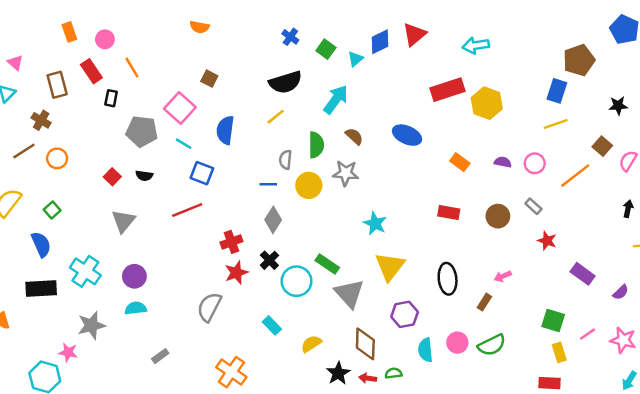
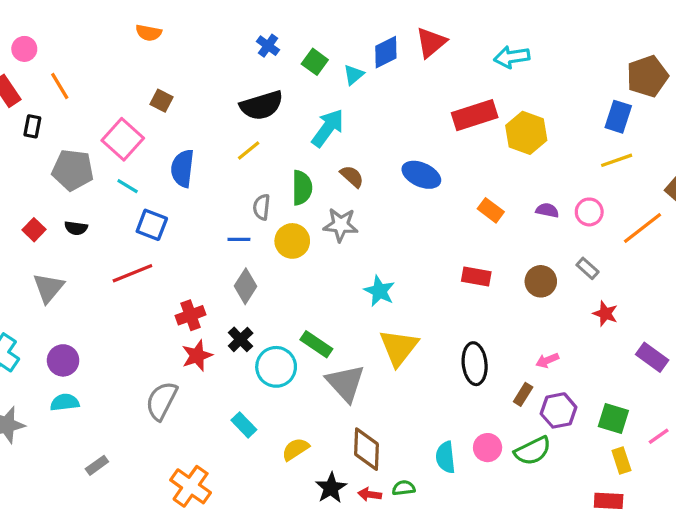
purple hexagon: (405, 314) -> (559, 410), moved

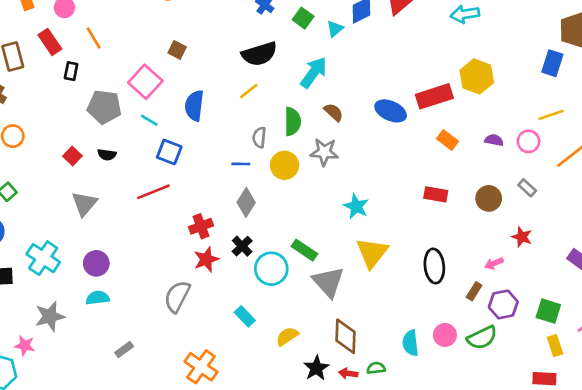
red rectangle: (475, 115) -> (434, 96), moved
yellow line: (617, 160) -> (551, 115), moved
red star: (605, 314) -> (522, 237), moved

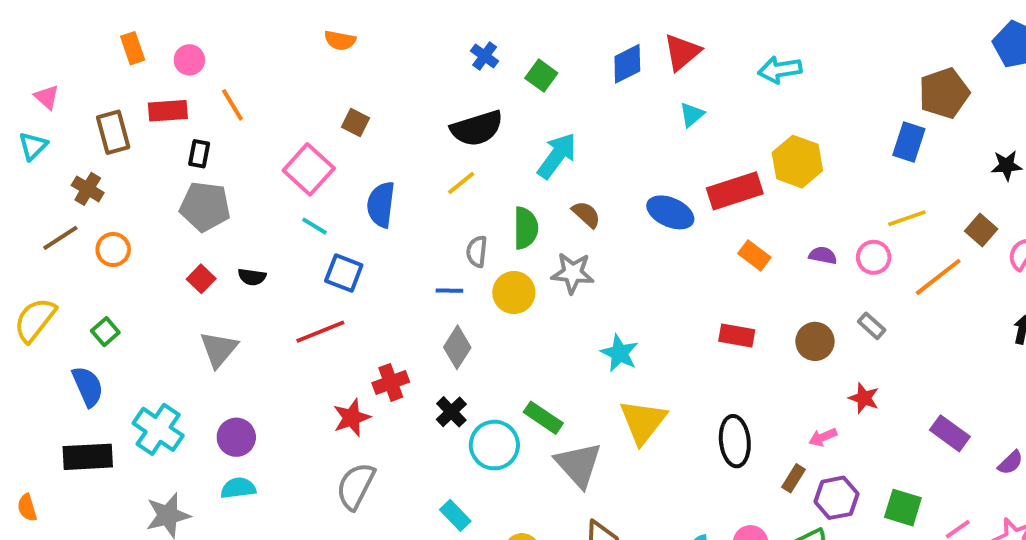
cyan triangle: (335, 29) -> (692, 115), moved
red rectangle: (50, 42) -> (168, 111), turned -60
gray pentagon: (104, 107) -> (205, 207), moved
red star: (206, 259) -> (352, 418), moved

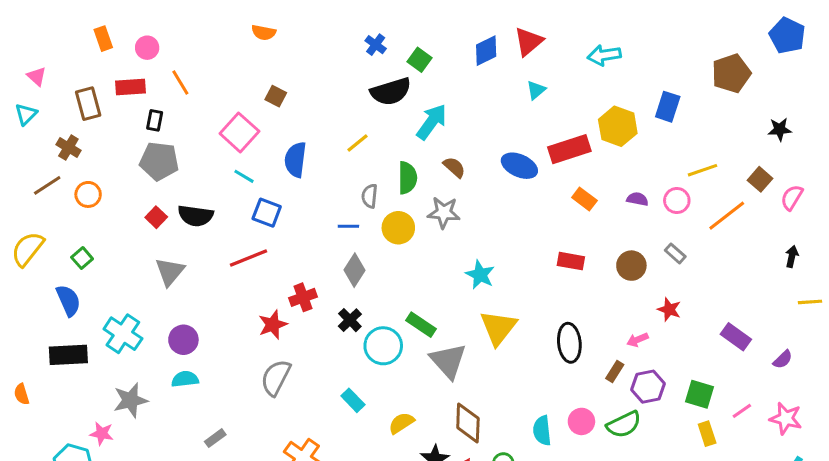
black semicircle: (477, 128) -> (391, 92), moved
blue rectangle: (909, 142) -> (668, 107), moved
black semicircle: (252, 277) -> (196, 216), size x1.6

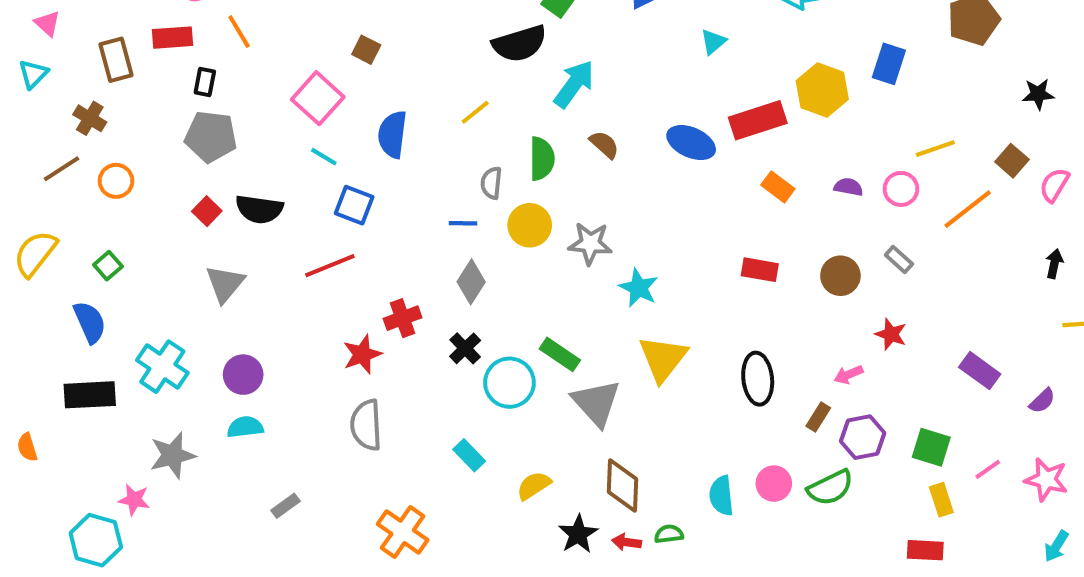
gray star: (444, 213) -> (590, 243), moved
gray semicircle: (276, 378) -> (366, 425), turned -30

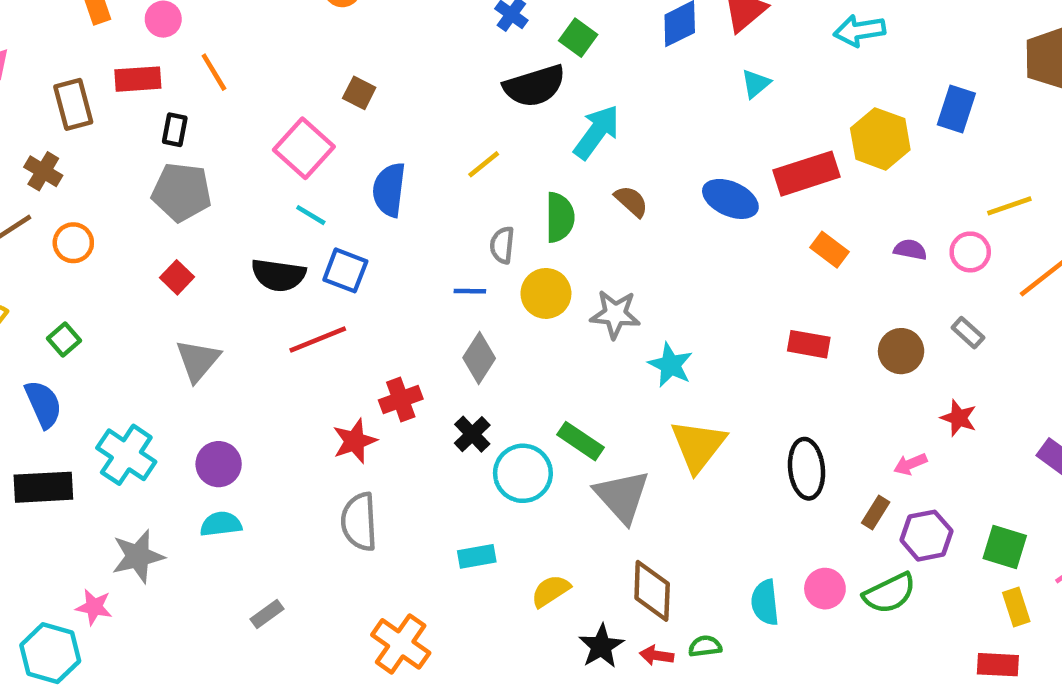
black semicircle: (259, 209) -> (279, 275), moved
cyan rectangle: (469, 455) -> (477, 556), turned -56

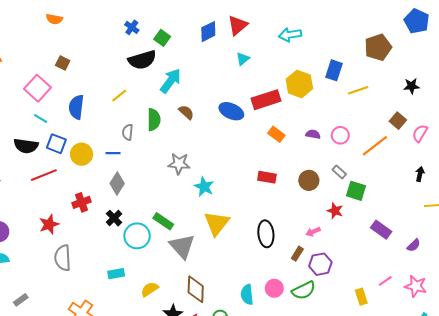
yellow line: (1009, 206) -> (358, 90), moved
yellow circle: (546, 293) -> (82, 154), moved
red star: (355, 441) -> (49, 224), moved
green square: (1005, 547) -> (356, 191), moved

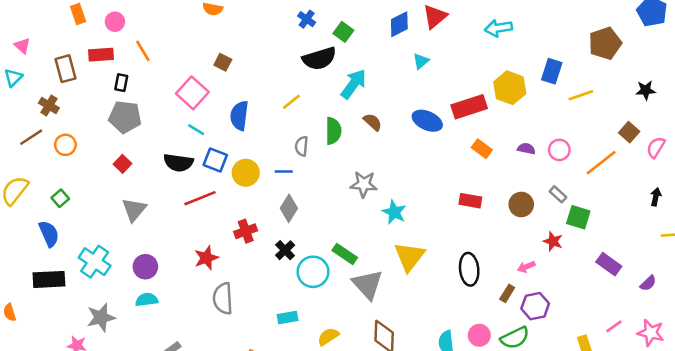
cyan triangle: (243, 59) -> (421, 61), moved

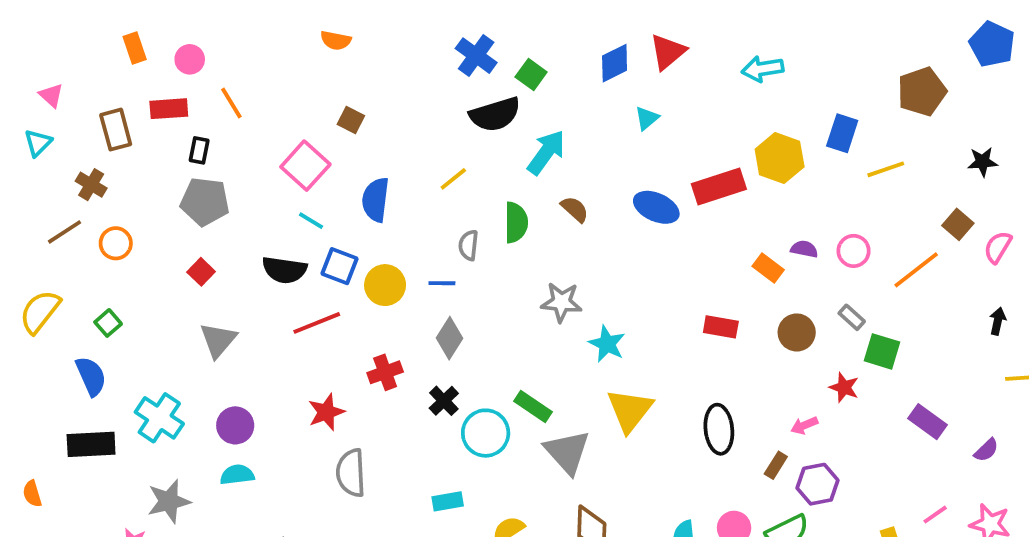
blue cross: (307, 19) -> (476, 56), size x1.5
orange rectangle: (482, 149) -> (768, 268), moved

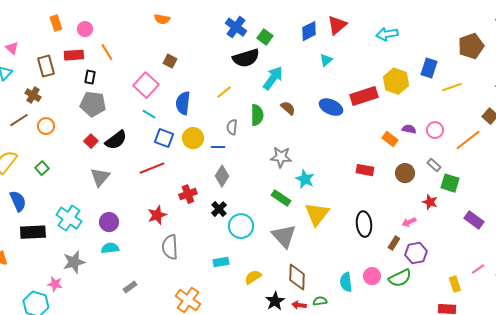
black semicircle: (285, 270) -> (116, 140), moved, turned -45
yellow circle: (385, 285) -> (193, 138), moved
blue semicircle: (91, 376) -> (18, 201), moved
green rectangle: (533, 406) -> (281, 198), moved

